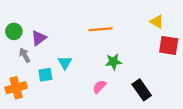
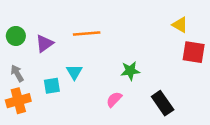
orange line: (100, 29) -> (87, 33), moved
gray arrow: (25, 55) -> (17, 73), moved

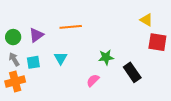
green circle: (16, 36) -> (13, 37), moved
cyan square: (52, 86) -> (33, 62), moved
black rectangle: (163, 103) -> (132, 72), moved

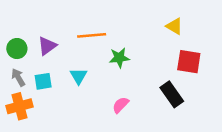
yellow triangle: (146, 20) -> (174, 26), moved
red square: (157, 42) -> (189, 62), moved
green star: (106, 57) -> (119, 58), moved

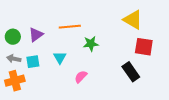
yellow triangle: (174, 26) -> (133, 20), size x1.5
gray arrow: (18, 77) -> (14, 59), turned -48
pink semicircle: (121, 105) -> (81, 77), moved

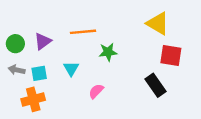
orange cross: (15, 81) -> (33, 99), moved

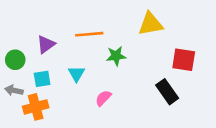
yellow triangle: (158, 23) -> (151, 24), moved, turned -40
green circle: (15, 44) -> (15, 60), moved
gray arrow: (17, 70) -> (14, 90), moved

